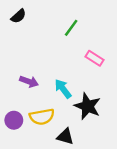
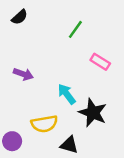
purple arrow: (29, 82) -> (23, 74), moved
purple circle: (14, 120) -> (12, 141), moved

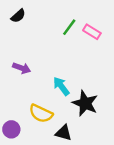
pink rectangle: (100, 62) -> (92, 32), moved
yellow semicircle: (44, 124) -> (41, 113), turned 35

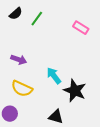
green line: (69, 27) -> (37, 19), moved
yellow semicircle: (41, 113) -> (22, 89), moved

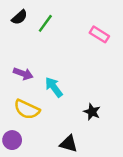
cyan arrow: (54, 76) -> (54, 87), moved
black star: (75, 91) -> (92, 112), size x0.6

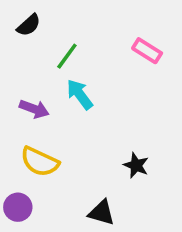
green line: (45, 23) -> (67, 56), moved
cyan arrow: (54, 87) -> (80, 94), moved

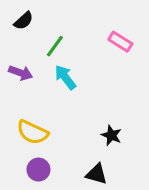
purple arrow: (34, 109) -> (21, 73), moved
purple circle: (18, 207) -> (38, 170), moved
black triangle: (102, 213) -> (97, 174), moved

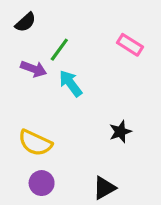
purple arrow: (21, 73) -> (34, 69), moved
black star: (111, 135) -> (120, 132), moved, turned 30
black triangle: (97, 174) -> (104, 188), turned -45

